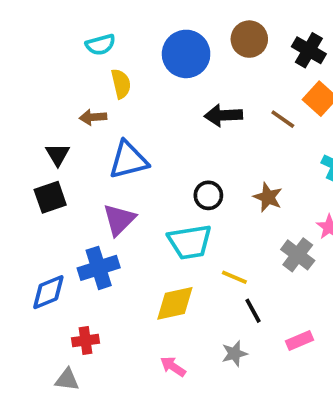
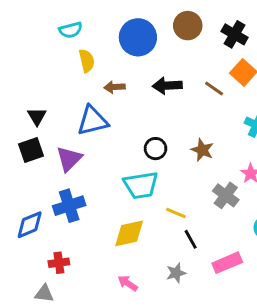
brown arrow: (93, 117) -> (115, 87), moved
purple triangle: (119, 220) -> (69, 159), moved
pink rectangle: (300, 340) -> (227, 263), size x1.4

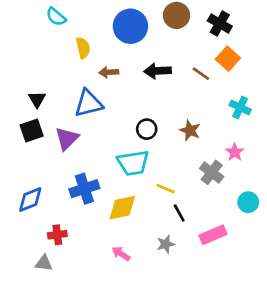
cyan semicircle: (71, 30) -> (56, 17), moved, turned 55
blue cross: (69, 206) -> (84, 189), moved

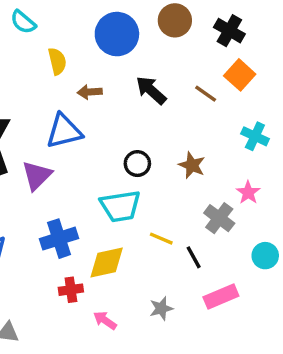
black arrow: (158, 71) -> (151, 90), turned 45
black line: (179, 213) -> (194, 257), moved
red cross: (57, 235) -> (71, 290), moved

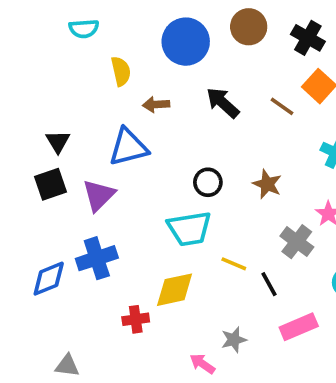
cyan semicircle: (23, 22) -> (84, 29), turned -44
blue cross: (59, 239) -> (97, 258), moved
pink arrow: (105, 320) -> (202, 364), moved

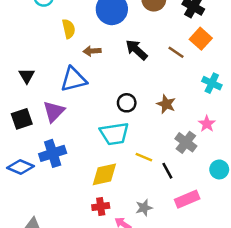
black square: (51, 184) -> (22, 119), moved
blue diamond: (49, 279) -> (21, 167), turned 45
red cross: (136, 319) -> (101, 206), moved

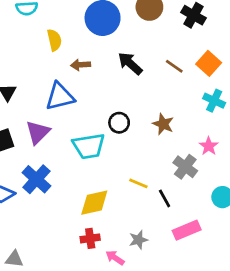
orange square: (201, 39) -> (209, 63), moved
cyan trapezoid: (114, 134) -> (89, 146), moved
blue cross: (53, 153) -> (36, 179), turned -30

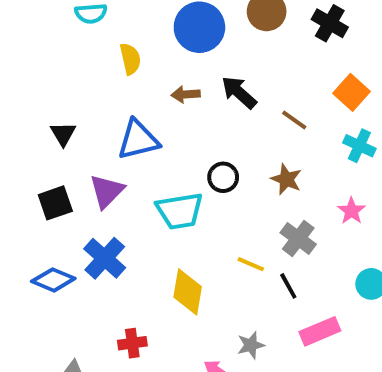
brown arrow: (81, 65) -> (186, 94), moved
brown line: (174, 66) -> (294, 120), moved
gray cross: (185, 167) -> (298, 239), moved
yellow diamond: (94, 203) -> (188, 292), turned -68
red cross: (90, 238) -> (132, 343), moved

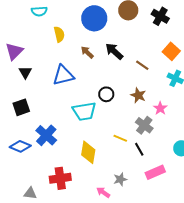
brown arrow: (186, 94) -> (87, 52), turned 48
purple triangle: (107, 191) -> (14, 51), moved
pink star: (351, 211) -> (160, 108), moved
red cross: (132, 343) -> (60, 178), size x1.5

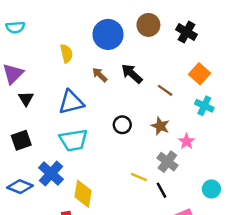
cyan semicircle: (39, 11) -> (15, 27), moved
cyan trapezoid: (84, 111) -> (74, 140), moved
yellow diamond: (88, 152) -> (83, 194), moved

